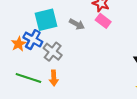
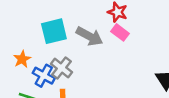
gray arrow: (77, 24) -> (89, 36), size x1.5
blue cross: (33, 40) -> (44, 76), moved

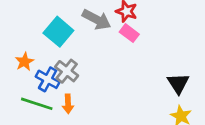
cyan square: (54, 31) -> (58, 32), turned -36
gray arrow: (89, 36) -> (97, 19), moved

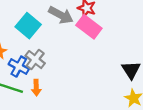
pink rectangle: (129, 33) -> (89, 27), size x1.5

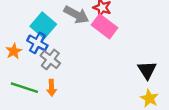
blue cross: (19, 67) -> (37, 43), moved

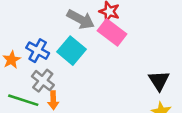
cyan square: (43, 25) -> (72, 51), moved
gray cross: (50, 59) -> (43, 81), moved

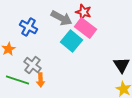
blue cross: (38, 51) -> (28, 27), moved
cyan square: (72, 51) -> (71, 41), moved

